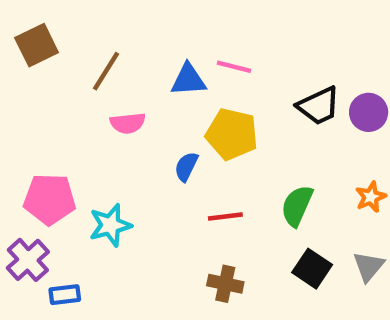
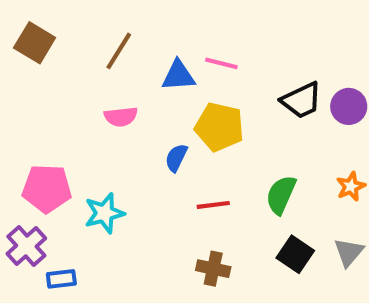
brown square: (37, 45) -> (35, 43), turned -33
brown line: (106, 71) -> (119, 51), moved

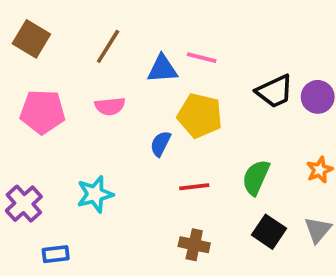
pink pentagon: (47, 189) -> (43, 112), moved
purple cross: (26, 246) -> (24, 204), moved

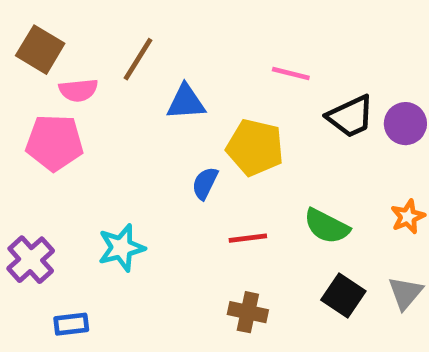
pink line: (202, 58) -> (291, 73), moved
blue triangle: (162, 69) -> (186, 102), moved
pink semicircle: (110, 106) -> (78, 90), moved
green semicircle: (256, 177) -> (327, 226), turned -87

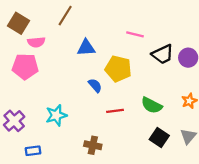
brown line: (138, 59) -> (65, 16), moved
blue semicircle: (205, 183) -> (95, 85), turned 112
brown cross: (248, 312) -> (93, 145), moved

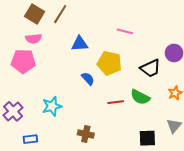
brown square: (19, 23) -> (35, 14), moved
black trapezoid: (163, 54) -> (150, 68), moved
red line: (115, 111) -> (116, 102), moved
black square: (159, 137) -> (147, 138), moved, turned -36

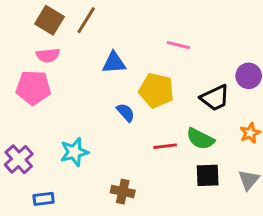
black square: (147, 138) -> (208, 175), moved

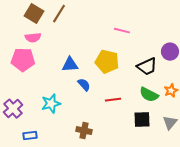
blue triangle: (114, 63) -> (70, 65), moved
blue semicircle: (126, 112) -> (84, 85), moved
green semicircle: (200, 139) -> (149, 95), moved

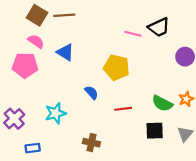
brown line: (59, 14) -> (64, 15), turned 54
pink semicircle: (33, 38) -> (36, 41), turned -140
blue triangle: (70, 65) -> (65, 52), moved, turned 36
black trapezoid: (147, 67) -> (159, 27), moved

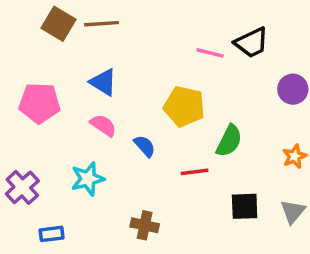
pink semicircle: (36, 41) -> (103, 125), moved
green semicircle: (162, 103) -> (229, 141), moved, turned -90

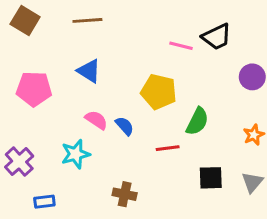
brown square: (58, 24) -> (25, 20), moved
pink semicircle: (103, 125) -> (96, 120), moved

